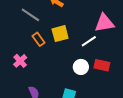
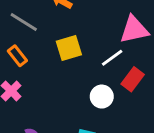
orange rectangle: (38, 39) -> (17, 56), moved
red rectangle: (102, 65) -> (133, 79), moved, turned -63

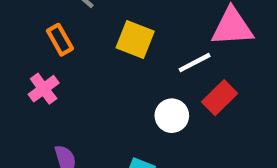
yellow square: (69, 48) -> (135, 39), turned 30

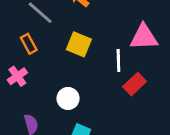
white line: (195, 63) -> (118, 60), turned -65
white circle: (172, 116) -> (68, 98), moved

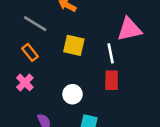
red rectangle: (135, 84) -> (112, 80), moved, turned -36

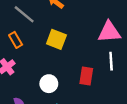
white line: (111, 53) -> (111, 61), moved

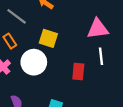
white circle: (49, 84) -> (34, 62), moved, size x1.5

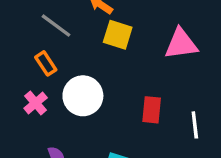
yellow square: (48, 38) -> (118, 35), moved
white line: (101, 56) -> (195, 125), moved

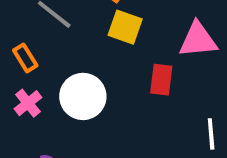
orange rectangle: (46, 63) -> (25, 58), moved
red rectangle: (152, 110) -> (161, 80), moved

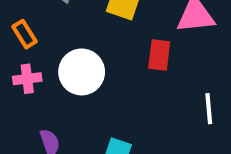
pink cross: (28, 103) -> (27, 79), turned 32

